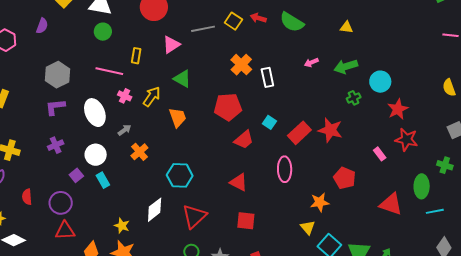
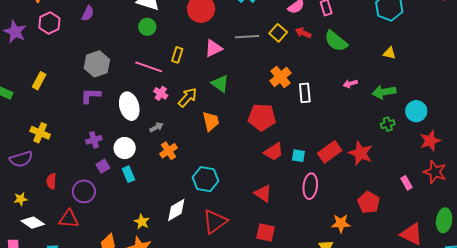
cyan square: (269, 122) -> (298, 156), moved, turned -32
purple cross: (56, 145) -> (94, 140), moved
red triangle: (65, 231) -> (69, 219), moved

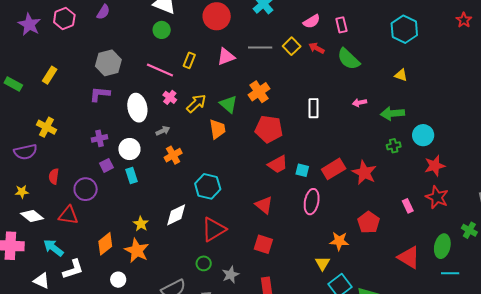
orange cross: (280, 77) -> (259, 92), moved
green triangle: (220, 84) -> (228, 104), moved

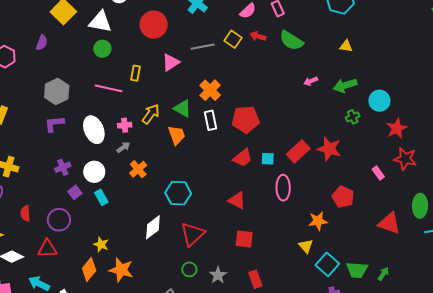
pink cross: (170, 97) -> (125, 125), moved, turned -32
white rectangle: (314, 108) -> (210, 120), moved
red pentagon: (269, 129) -> (246, 119), moved
yellow star: (141, 224) -> (101, 244), moved

